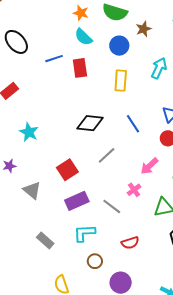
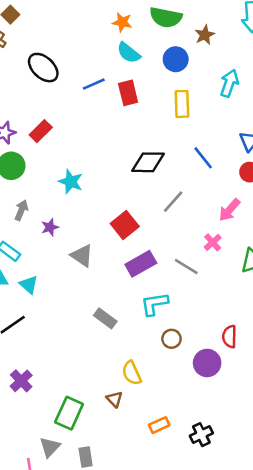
red semicircle: (130, 243) -> (229, 337), moved, turned 114

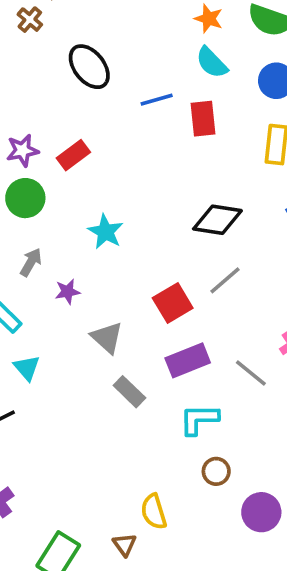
gray line: (173, 202) -> (225, 280), moved
gray rectangle: (105, 318) -> (129, 392), moved

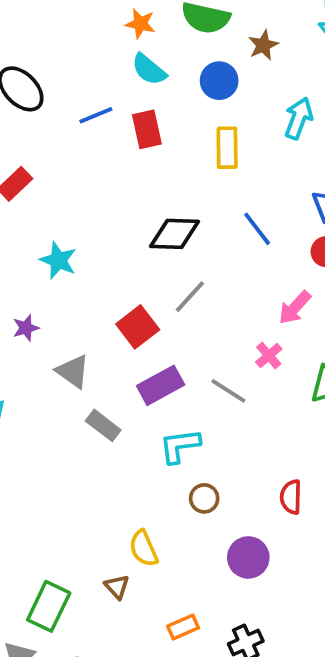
purple circle: (261, 512) -> (248, 557), moved

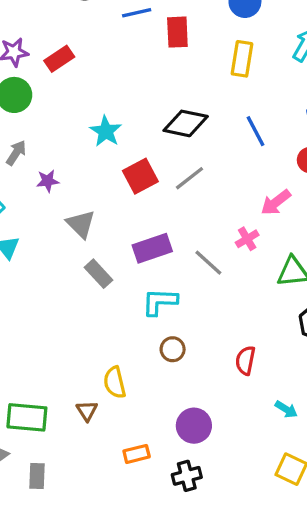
cyan star: (58, 260) -> (106, 131), moved
red square: (138, 327) -> (140, 176), moved
purple circle: (248, 557) -> (194, 426), moved
green rectangle: (49, 606) -> (27, 417), turned 60

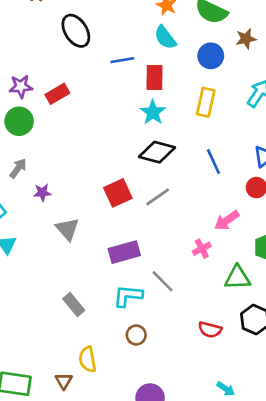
cyan star: (106, 131) -> (153, 112), moved
gray line: (208, 263) -> (163, 281), moved
gray rectangle: (98, 274) -> (74, 304), moved
red semicircle: (245, 360) -> (210, 330), moved, turned -90

